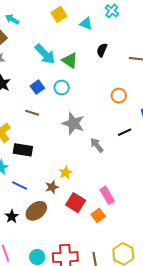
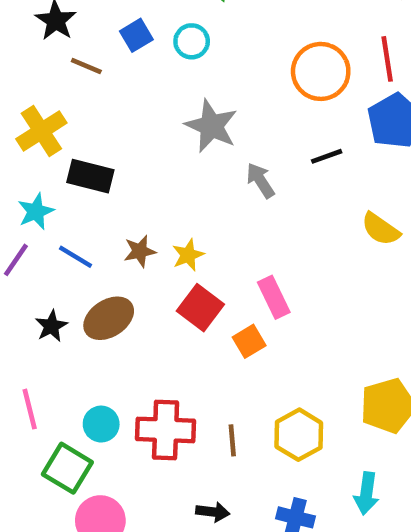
orange circle: (119, 96) -> (321, 71), size x1.6
brown line: (32, 113) -> (86, 66), moved
yellow star: (65, 173) -> (188, 255), moved
brown star: (52, 187) -> (140, 251), moved

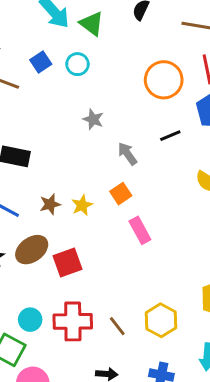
gray star: (211, 126) -> (93, 119), size x0.6
red square: (200, 308) -> (67, 262), moved, turned 36
orange square: (249, 341) -> (121, 194), moved
brown line: (232, 440) -> (117, 326), turned -30

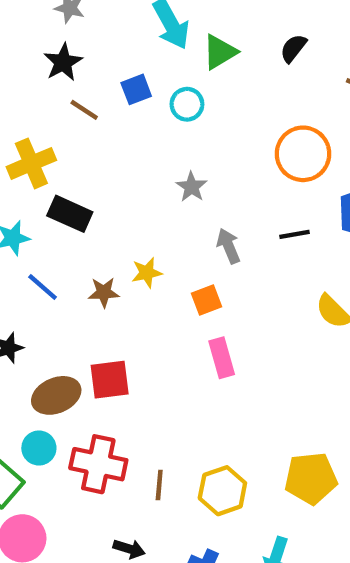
green triangle: (92, 24) -> (220, 52), turned 40
yellow star: (82, 205) -> (147, 273), moved
brown ellipse: (32, 250) -> (56, 395), moved
brown line: (117, 326) -> (159, 485), turned 30

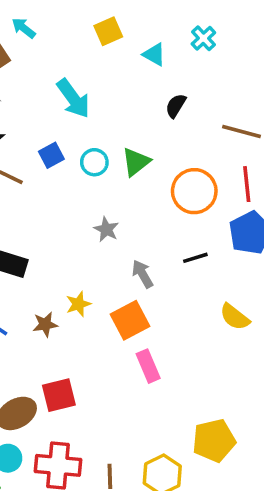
green triangle: (220, 52) -> (136, 162), moved
orange square: (207, 300) -> (130, 320), size x1.5
yellow pentagon: (311, 478) -> (214, 441), moved

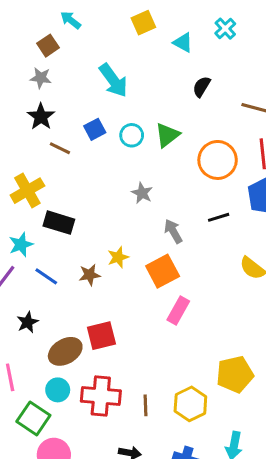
pink rectangle: (148, 366) -> (178, 310), turned 52

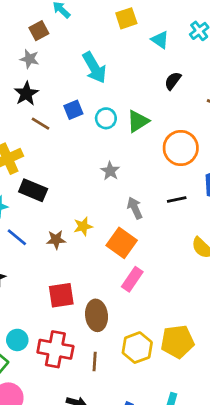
orange square: (163, 271) -> (122, 243), turned -32
brown ellipse: (65, 351) -> (97, 315), moved, turned -72
yellow hexagon: (190, 404) -> (137, 348), moved

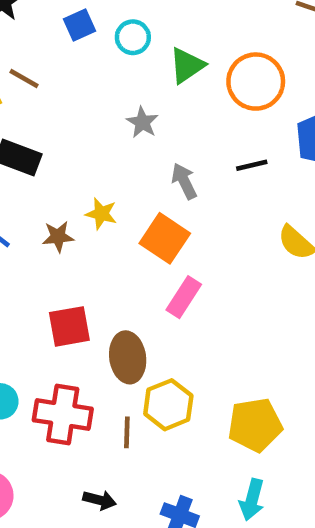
green triangle: (138, 121) -> (187, 65), moved
brown line: (41, 124) -> (24, 78), moved
yellow star: (83, 226) -> (101, 214), turned 30
yellow pentagon: (177, 342) -> (255, 425), moved
yellow hexagon: (137, 348) -> (168, 405), moved

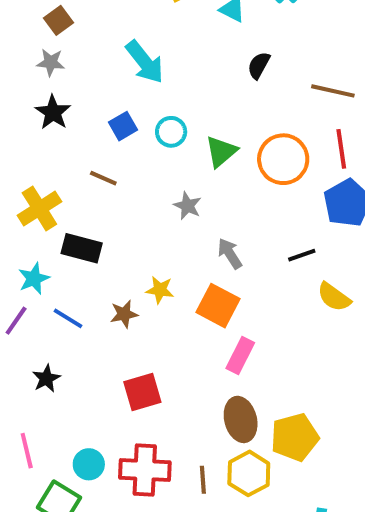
brown line: (24, 78) -> (103, 178), moved
black line: (252, 165) -> (302, 255), moved
brown ellipse: (128, 357) -> (241, 419), moved
yellow hexagon: (168, 405) -> (249, 473), moved
yellow pentagon: (255, 425) -> (295, 437), moved

